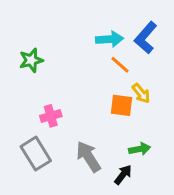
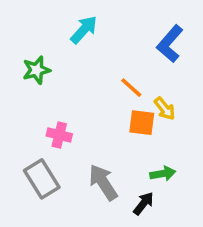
cyan arrow: (109, 39) -> (84, 30), moved, turned -44
orange line: (120, 65) -> (131, 88), moved
pink cross: (51, 116) -> (59, 135), turned 30

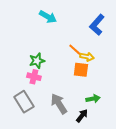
cyan arrow: (84, 30) -> (48, 17), turned 78
green star: (36, 70) -> (37, 61), moved
yellow arrow: (165, 109) -> (87, 57), moved, turned -40

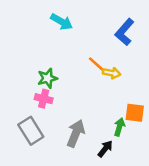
orange square: (81, 70) -> (135, 113), moved
green arrow: (93, 99) -> (119, 127), turned -64
gray arrow: (59, 104) -> (76, 133), turned 55

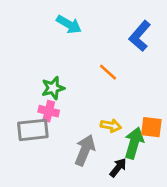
yellow arrow: (112, 73) -> (111, 126), moved
green arrow: (119, 127) -> (134, 143), size x1.5
gray rectangle: (31, 131) -> (33, 130), moved, turned -64

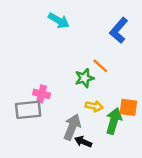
orange line: (108, 72) -> (100, 66), moved
green star: (53, 88) -> (84, 78), moved
black arrow: (118, 168) -> (83, 142), moved, turned -105

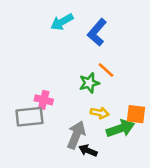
cyan arrow: (59, 21) -> (62, 22), turned 120
blue L-shape: (119, 30) -> (97, 32), moved
green arrow: (114, 121) -> (120, 128), turned 55

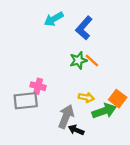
green star: (89, 83) -> (78, 60), moved
orange square: (136, 114) -> (118, 99), turned 30

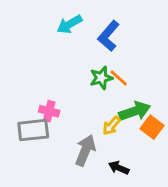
yellow arrow: (86, 97) -> (111, 126), turned 120
green arrow: (104, 111) -> (135, 111), moved
black arrow: (76, 130) -> (119, 168), moved

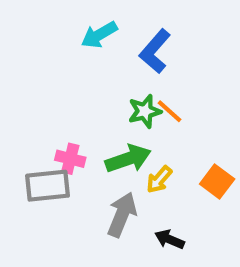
green arrow: (135, 111) -> (128, 159), moved

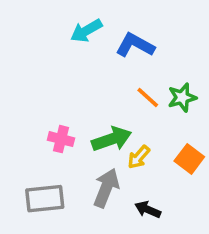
blue L-shape: (155, 51) -> (135, 45), turned 78
green star: (145, 111) -> (182, 98), moved
gray rectangle: (47, 186) -> (45, 199), moved

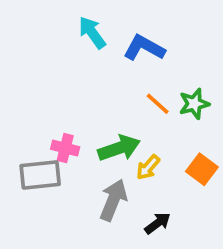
cyan arrow: (86, 31) -> (92, 33), turned 84
gray rectangle: (45, 199) -> (40, 175), moved
black arrow: (148, 210) -> (158, 223), turned 120

